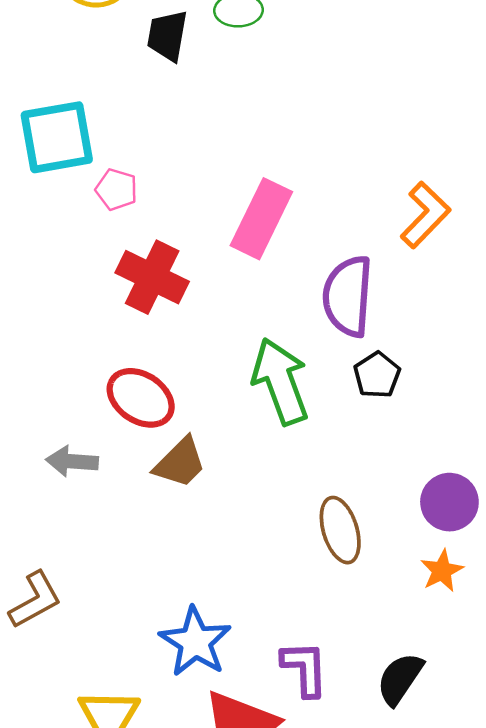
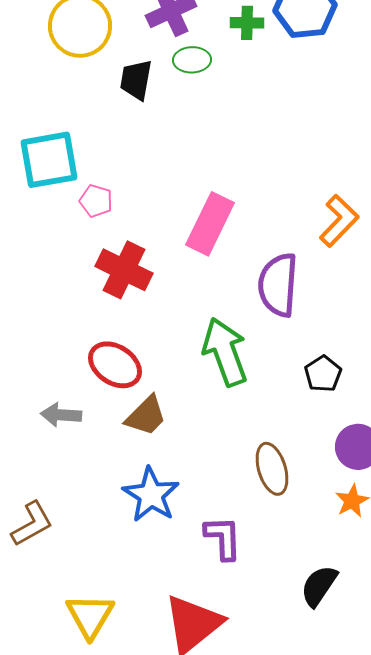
black pentagon: (377, 375) -> (323, 374), moved
blue star: (195, 642) -> (151, 495), moved
purple L-shape: (305, 669) -> (223, 538), moved

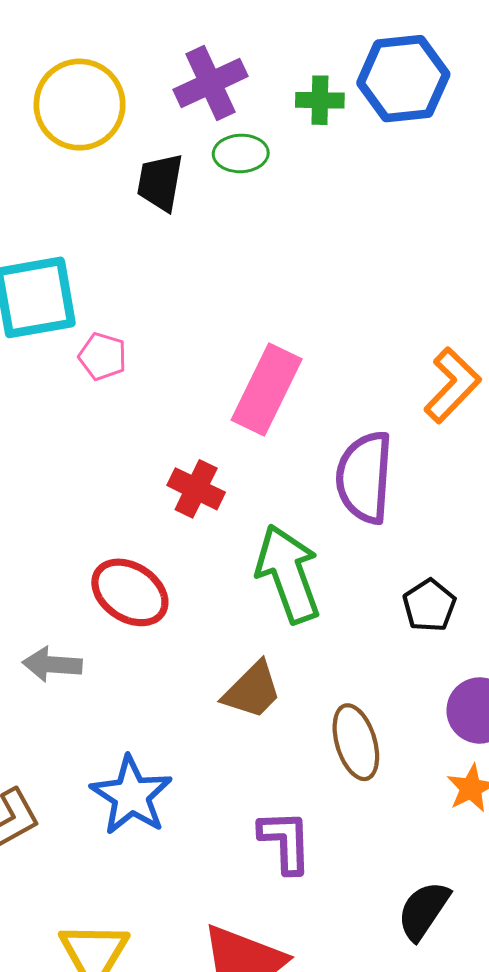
red cross: (124, 270) -> (196, 489), moved, size x0.7
brown trapezoid: (146, 416) -> (252, 690), moved
blue star: (151, 495) -> (131, 795), moved

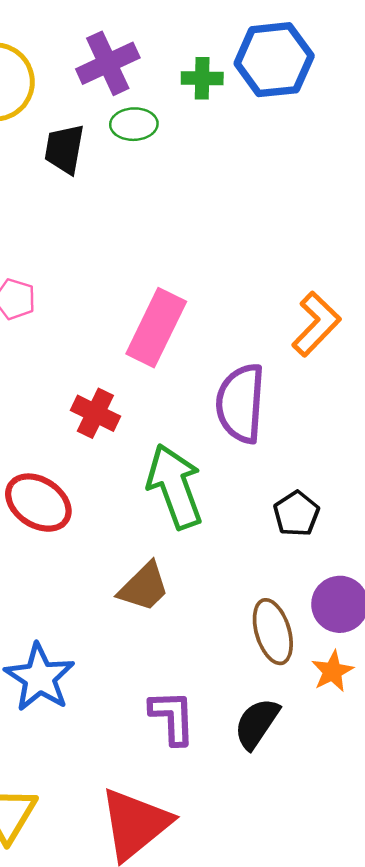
brown ellipse: (356, 742) -> (273, 632), moved
black semicircle: (424, 911) -> (257, 723), moved

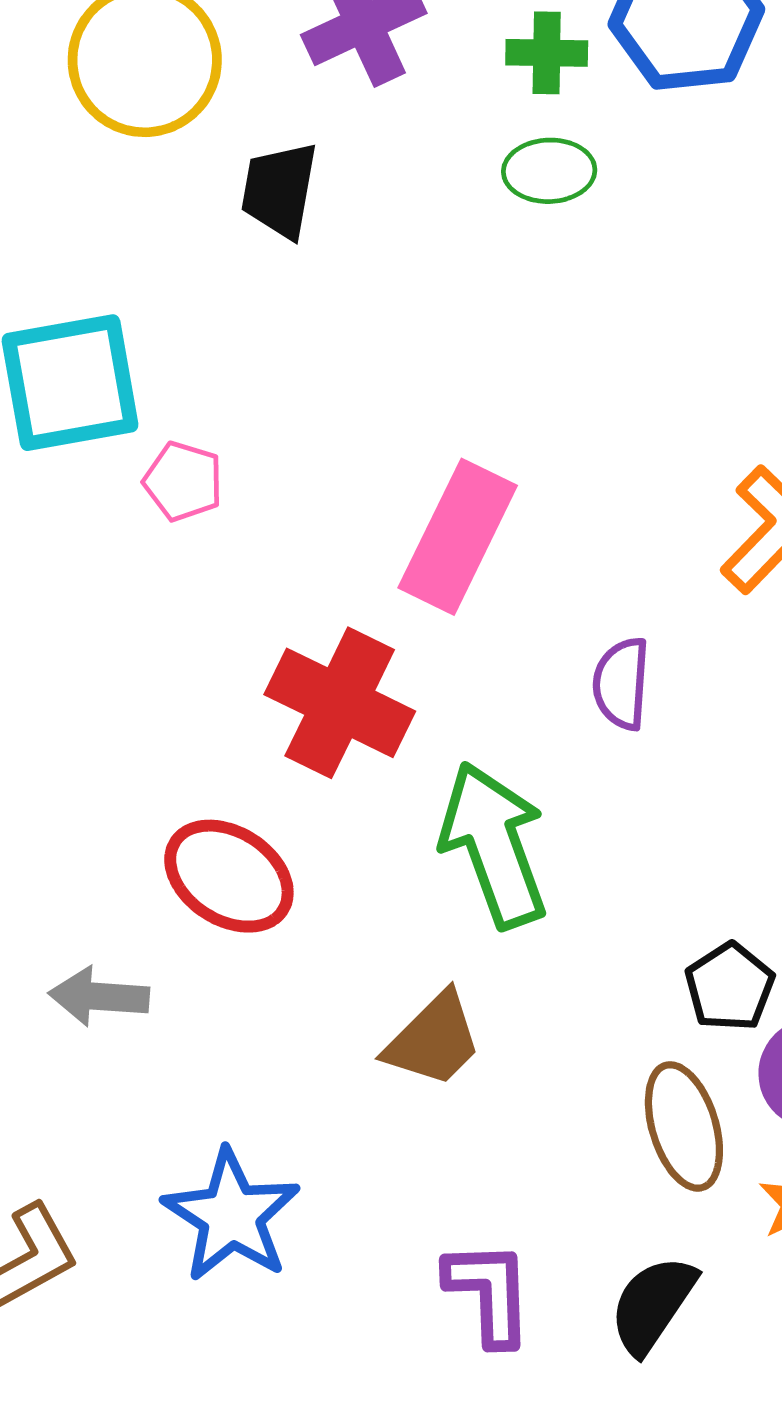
green ellipse: (134, 124) -> (549, 171), moved
purple semicircle: (241, 403) -> (621, 684), size x0.6
red cross: (95, 413) -> (340, 703), size x1.5
black pentagon: (296, 514) -> (730, 987), moved

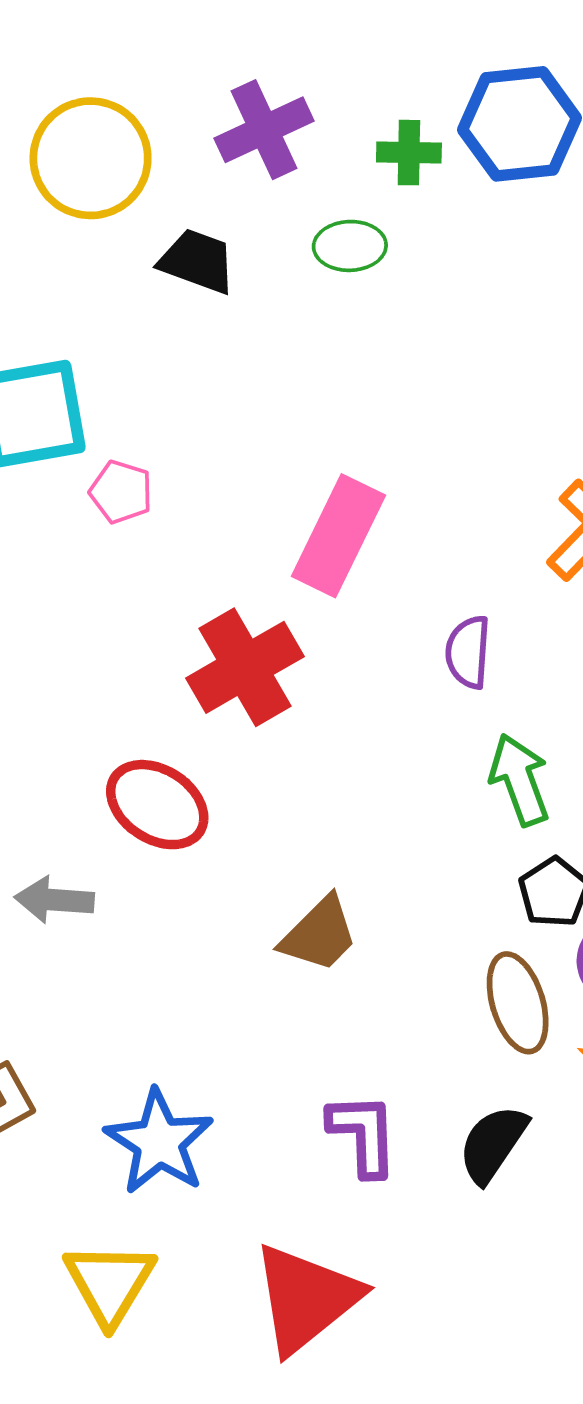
green ellipse: (549, 171) -> (350, 246), moved
black trapezoid: (280, 190) -> (197, 261), turned 100
red cross: (340, 703) -> (245, 667), turned 34
green arrow: (494, 845) -> (520, 780), moved, size x0.7
blue star: (231, 1216) -> (159, 1142), moved

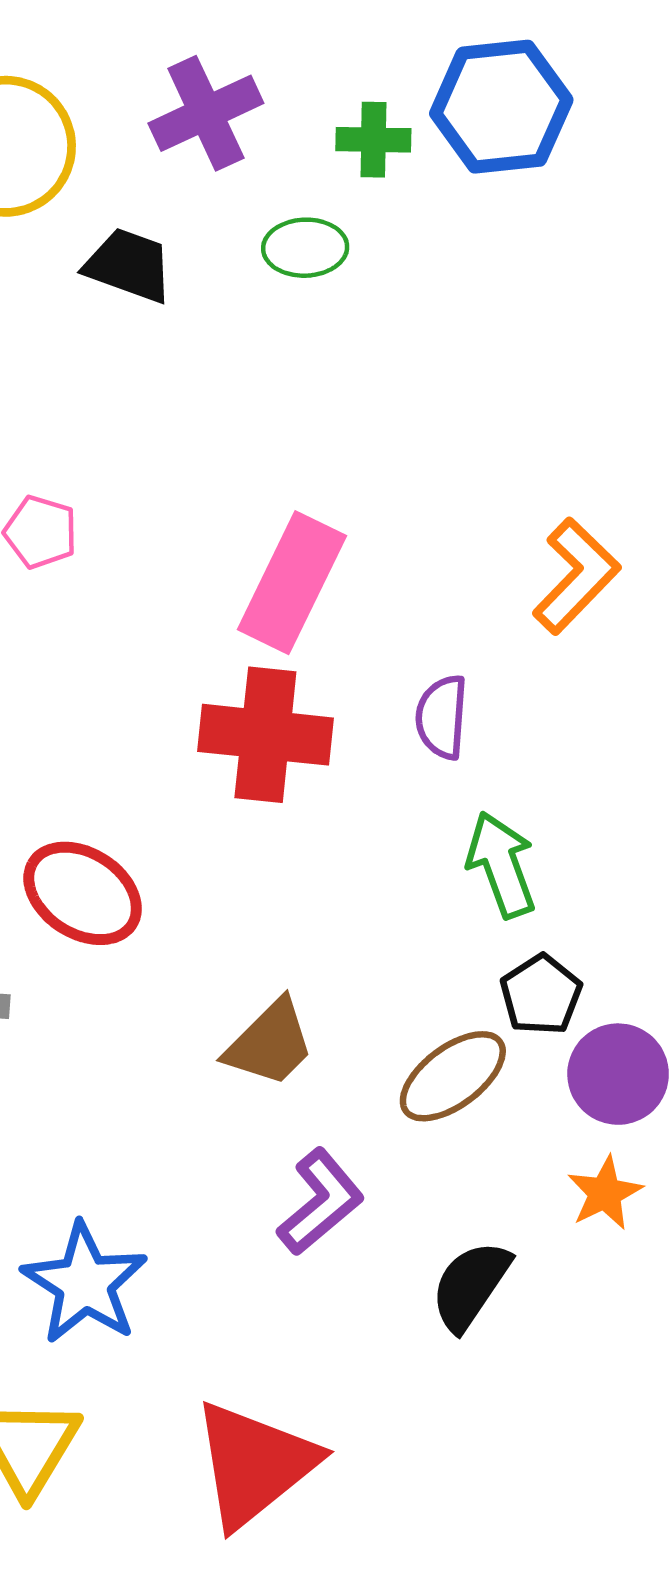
red cross: (245, 667) -> (265, 735), moved, turned 36
brown ellipse: (518, 1003) -> (453, 1076), moved, turned 70
purple L-shape: (363, 1134) -> (321, 1202), moved, turned 52

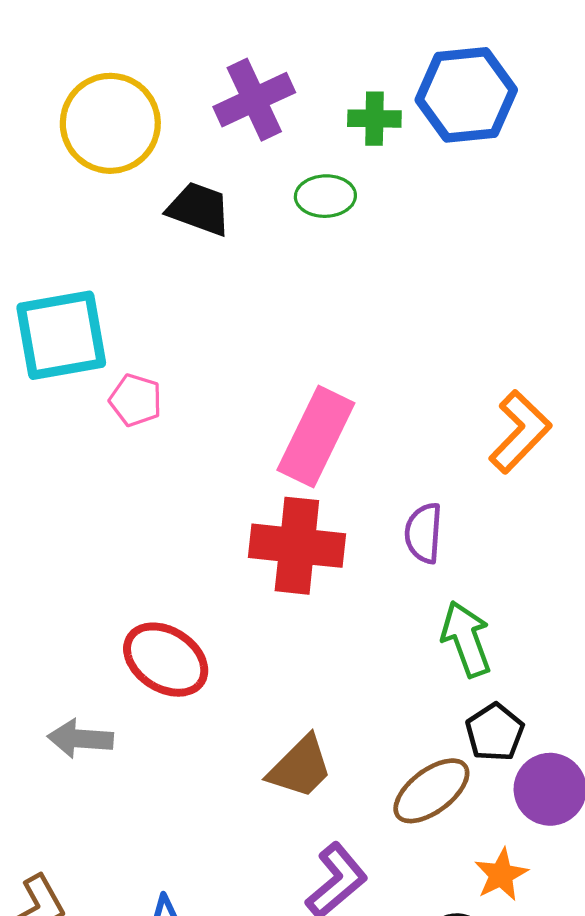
orange star: (605, 1193) -> (501, 875), moved

